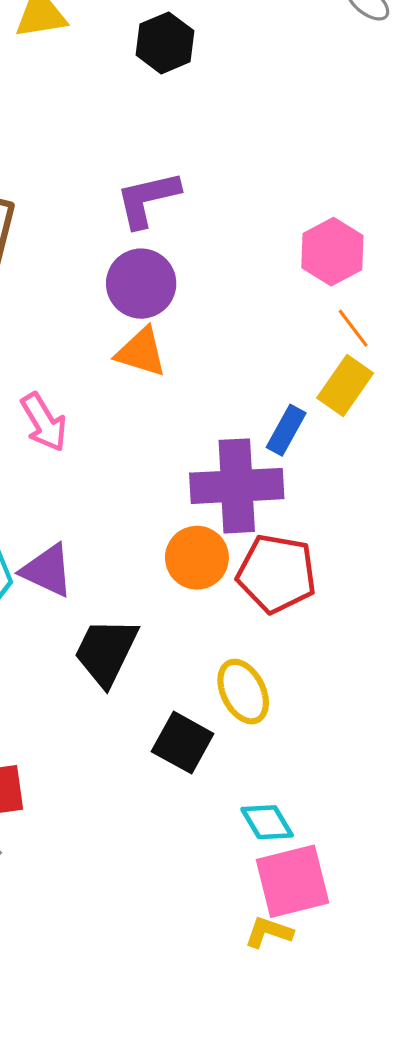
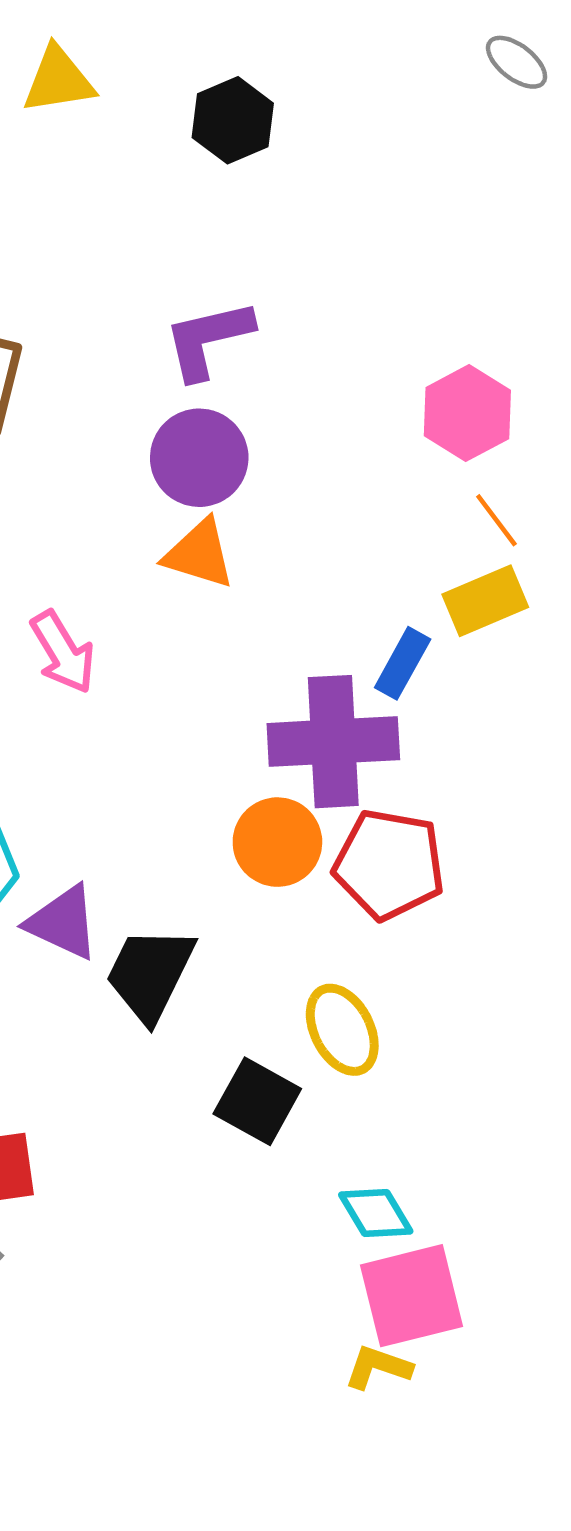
yellow rectangle: (345, 386) -> (485, 601), turned 32
purple triangle: (47, 570) -> (63, 923), moved

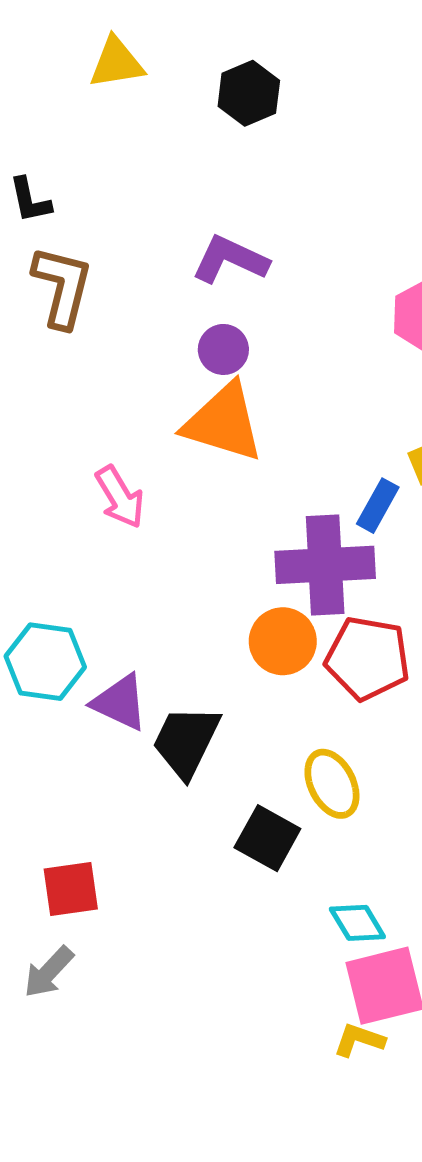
purple L-shape: (208, 339) -> (230, 260), turned 38
purple circle: (199, 458) -> (223, 349), size x0.7
orange triangle: (199, 554) -> (223, 422), size x1.5

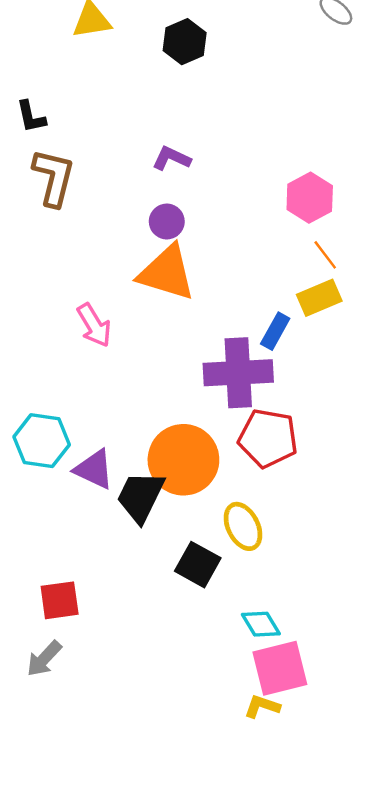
purple L-shape: (230, 260) -> (172, 158), size x0.7
orange circle: (283, 641) -> (183, 460), moved, size x1.5

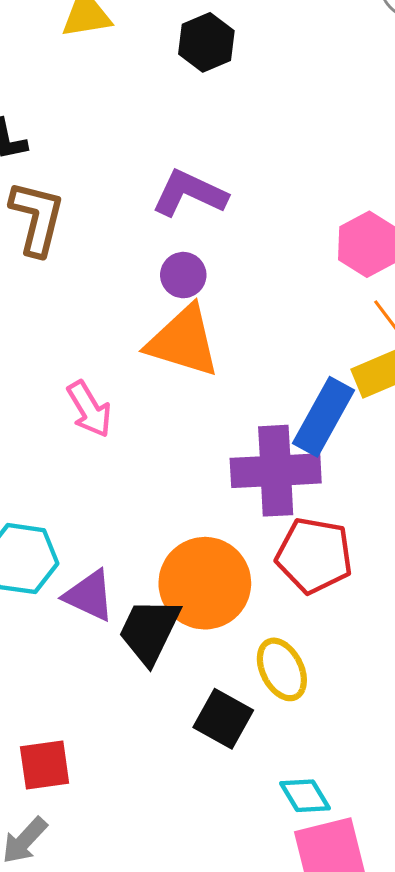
purple L-shape: (172, 158) -> (189, 193), size x1.5
blue rectangle: (275, 331) -> (323, 417), size x1.6

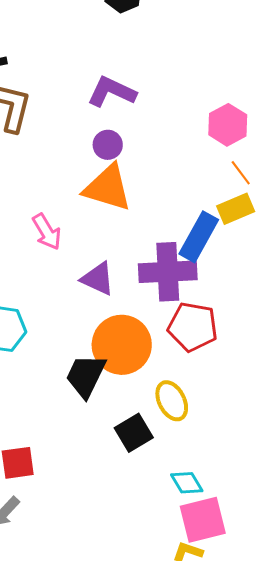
purple triangle: (89, 596) -> (98, 279), moved
black square: (223, 719) -> (134, 433), turned 30

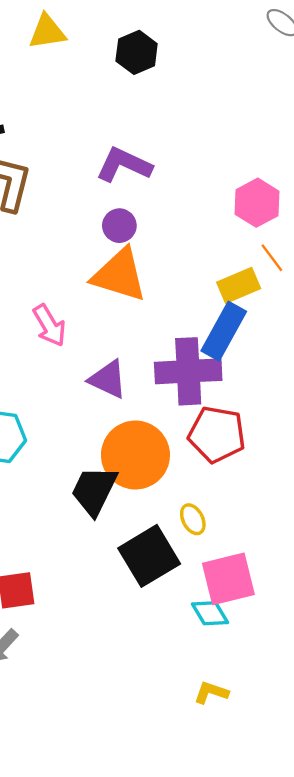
yellow rectangle: (236, 209) -> (239, 285), moved
yellow ellipse: (172, 401) -> (193, 519), size x0.7
black square: (134, 433) -> (149, 556), size x1.4
pink square: (203, 520) -> (228, 579), moved

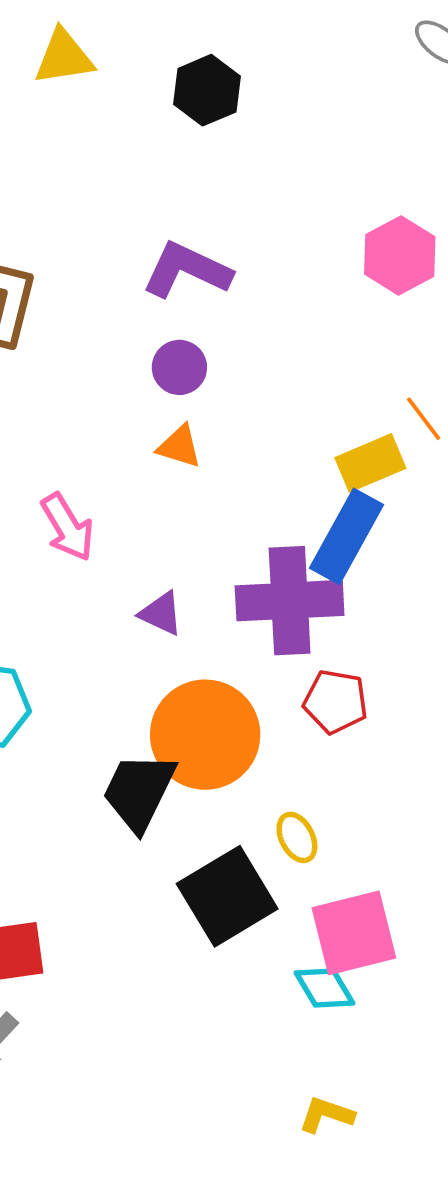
pink hexagon: (257, 203) -> (400, 255), moved
orange triangle: (119, 275) -> (179, 446), size x0.5
purple triangle: (108, 379) -> (161, 613), size x0.7
red pentagon: (217, 434) -> (335, 702), size x0.7

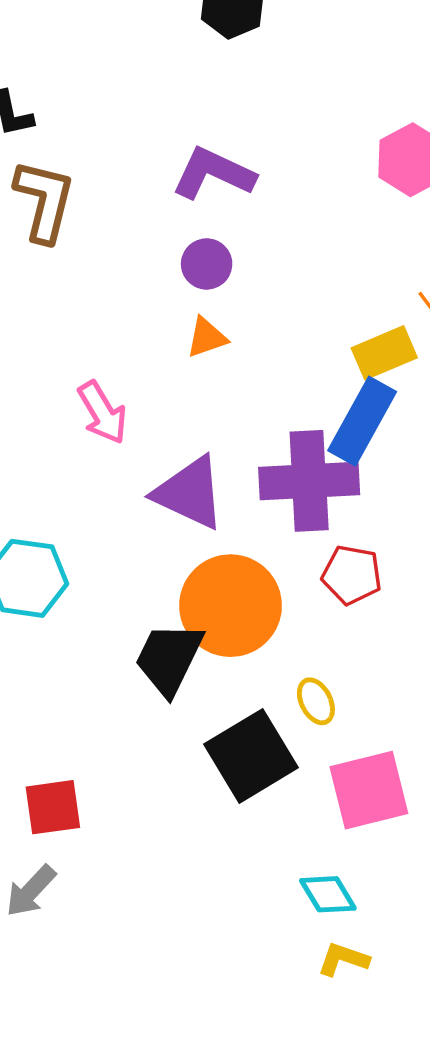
orange triangle: (179, 446) -> (207, 337), turned -36
purple triangle: (161, 613) -> (190, 493), size x1.8
cyan diamond: (324, 988) -> (328, 894), moved

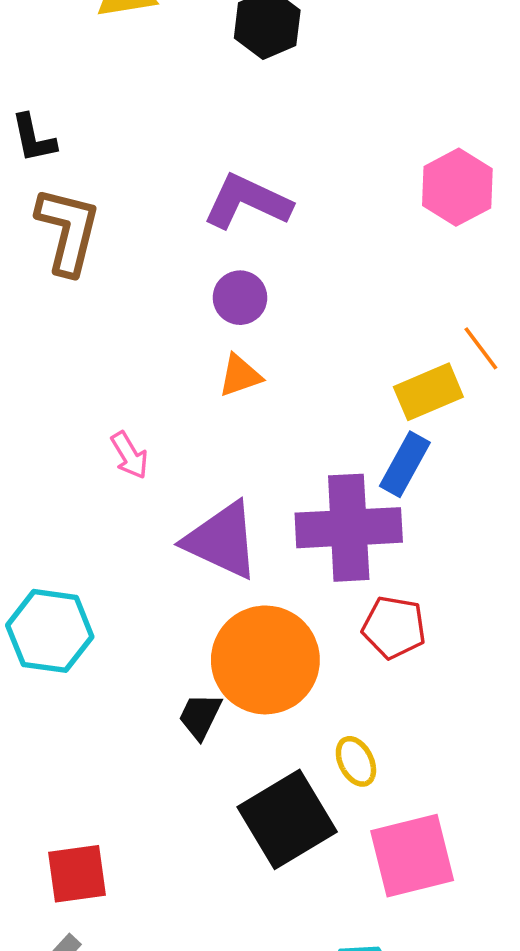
pink arrow: (102, 413) -> (129, 455), size x0.7
blue rectangle: (362, 421) -> (405, 464), size x0.7
black trapezoid: (169, 659) -> (200, 716), size x0.6

